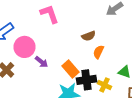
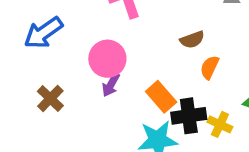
pink circle: (24, 47) -> (107, 59), moved
purple arrow: (42, 62) -> (111, 85), turned 80

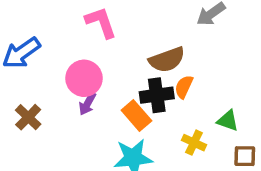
brown semicircle: (192, 40) -> (167, 60), size x1.5
black cross: (189, 116) -> (157, 95), moved

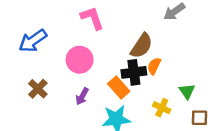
brown semicircle: (167, 60) -> (141, 46), turned -36
purple arrow: (87, 104) -> (82, 96), moved
green triangle: (228, 121) -> (187, 91), turned 36

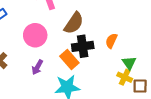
brown semicircle: (141, 46) -> (74, 23), moved
orange semicircle: (154, 66) -> (111, 41), moved
yellow cross: (162, 108) -> (125, 77), moved

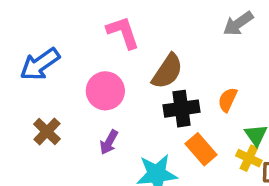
orange rectangle: (69, 60) -> (201, 149), moved

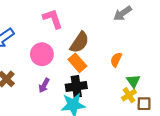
black cross: (182, 109) -> (76, 86), moved
orange rectangle: (201, 149) -> (77, 63), moved
yellow cross: (249, 158) -> (129, 95), turned 32

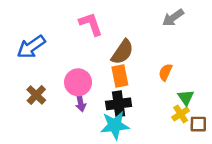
pink circle: (42, 54) -> (78, 82), moved
orange rectangle: (77, 63) -> (120, 76), turned 30
purple arrow: (44, 85) -> (81, 103), turned -40

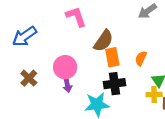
orange rectangle: (120, 76) -> (112, 57), moved
black cross: (119, 104) -> (115, 84), moved
yellow cross: (181, 114) -> (154, 95), turned 32

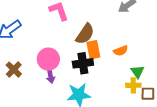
orange semicircle: (141, 58) -> (121, 51), turned -136
black cross: (115, 84) -> (83, 63), moved

